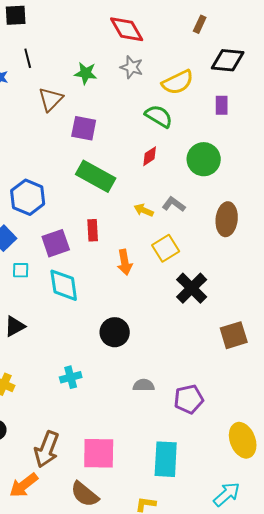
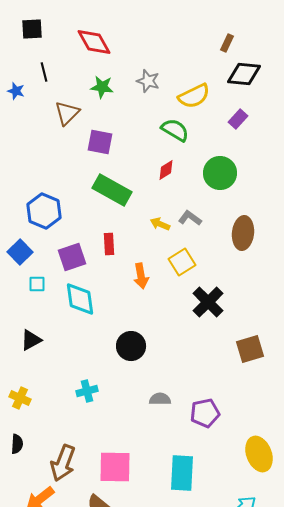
brown rectangle: (200, 24) -> (227, 43), moved
red diamond: (127, 29) -> (94, 42), moved
purple rectangle: (222, 105) -> (238, 119), turned 42

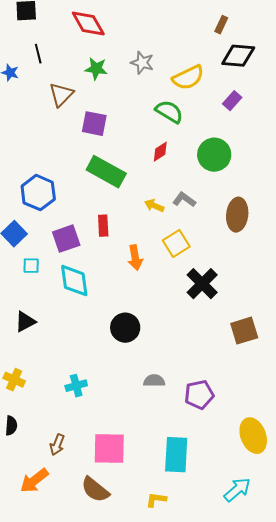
cyan cross: (87, 391) -> (76, 386), moved
brown arrow: (63, 463) -> (57, 445), size x0.6

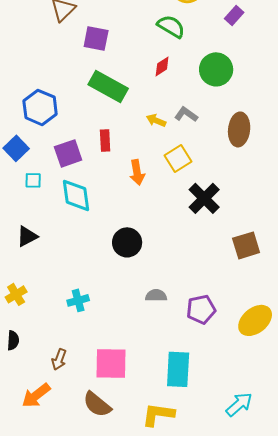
yellow cross: (14, 380) -> (16, 294), turned 35
yellow ellipse: (253, 436) -> (255, 320), moved, turned 72
yellow L-shape: (156, 500) -> (158, 414), size x1.6

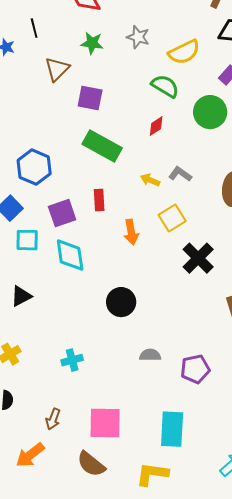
green circle: (216, 69) -> (210, 112), moved
cyan square: (33, 180) -> (27, 240), size x1.4

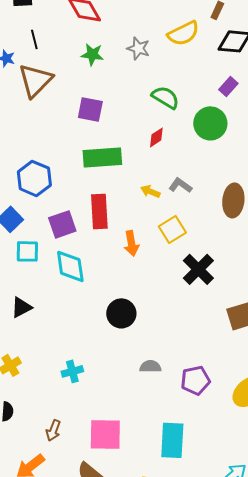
yellow semicircle: (184, 52) -> (183, 33), moved
brown triangle: (57, 69) -> (35, 80), moved, size x1.4
green rectangle: (102, 146) -> (102, 157), turned -33
red rectangle: (99, 200) -> (99, 211), size x1.6

